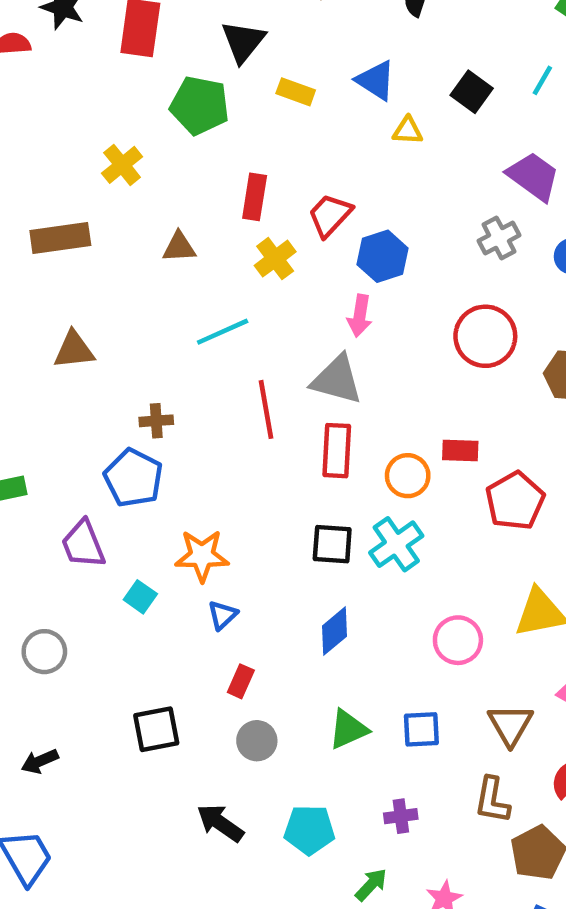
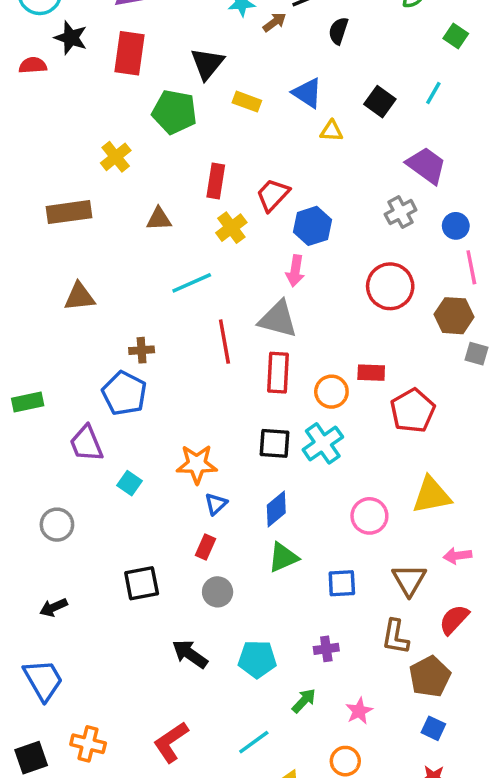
orange star: (202, 556) -> (197, 464), moved
blue triangle: (223, 615) -> (216, 504), moved
green triangle: (348, 729) -> (283, 557), moved

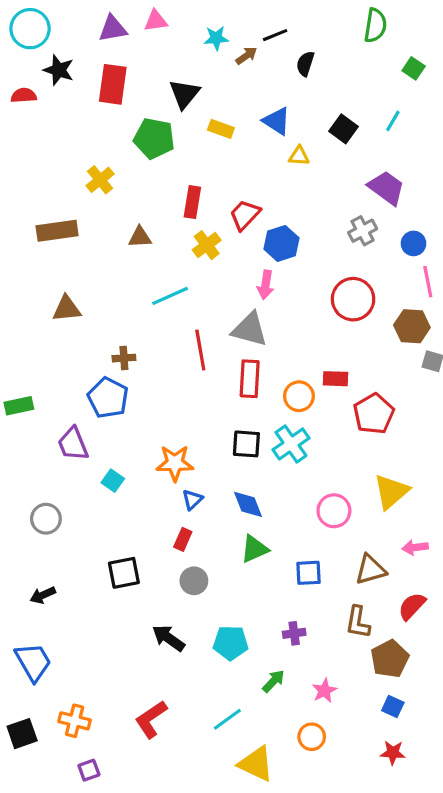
yellow triangle: (432, 495) -> (391, 492), turned -30
blue diamond: (276, 509) -> (248, 504), turned -72
brown triangle: (409, 580) -> (371, 570), turned 44

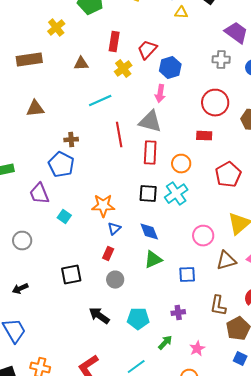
gray cross: (363, 231) -> (221, 60), turned 30
red rectangle: (336, 379) -> (204, 136), moved
brown triangle: (371, 570) -> (226, 261), moved

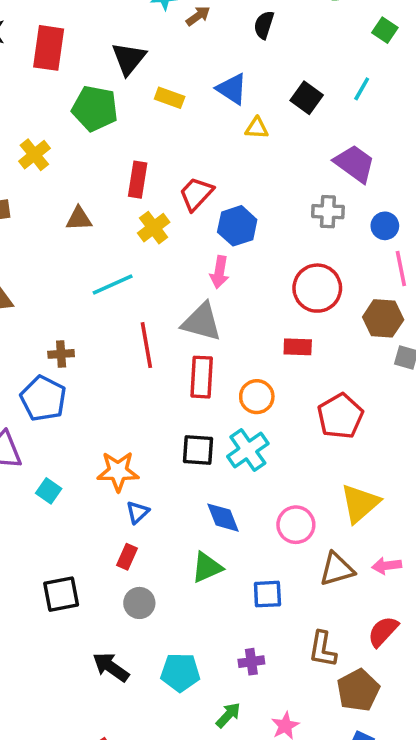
blue diamond: (149, 232) -> (223, 518), moved

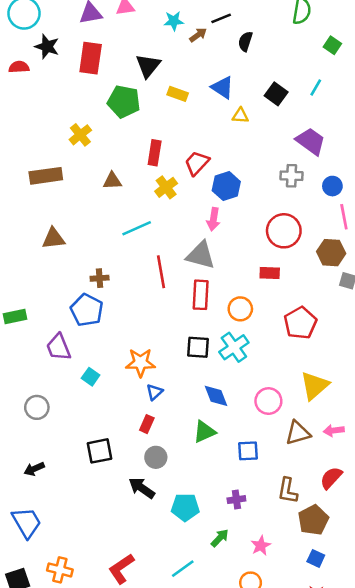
black arrow: (111, 667) -> (142, 488), moved

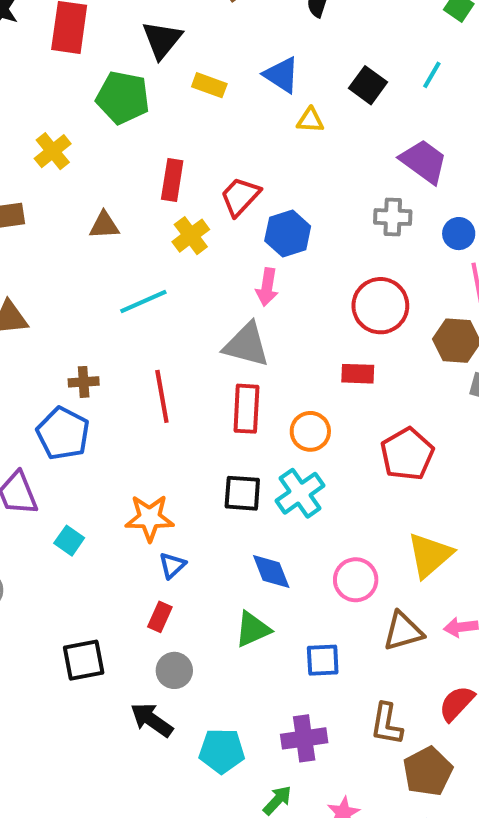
red line: (161, 272) -> (162, 396), moved
purple cross: (236, 500) -> (304, 738), size x1.5

